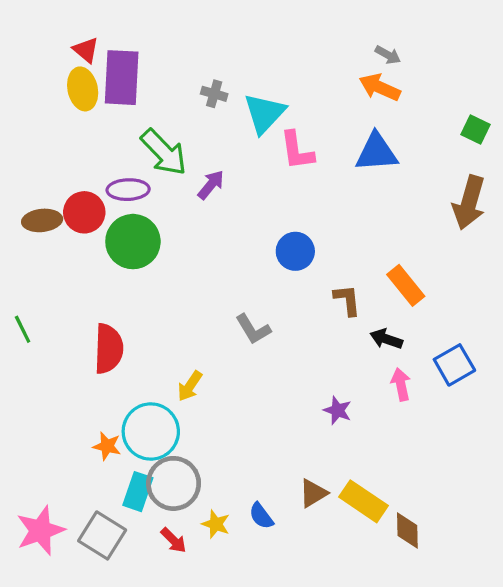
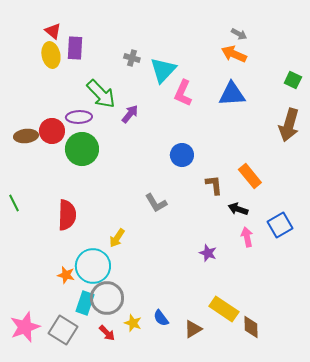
purple rectangle: (122, 78) -> (75, 48), size x0.7
pink L-shape: (297, 151) -> (183, 93), turned 32
brown triangle: (313, 493) -> (193, 329), moved

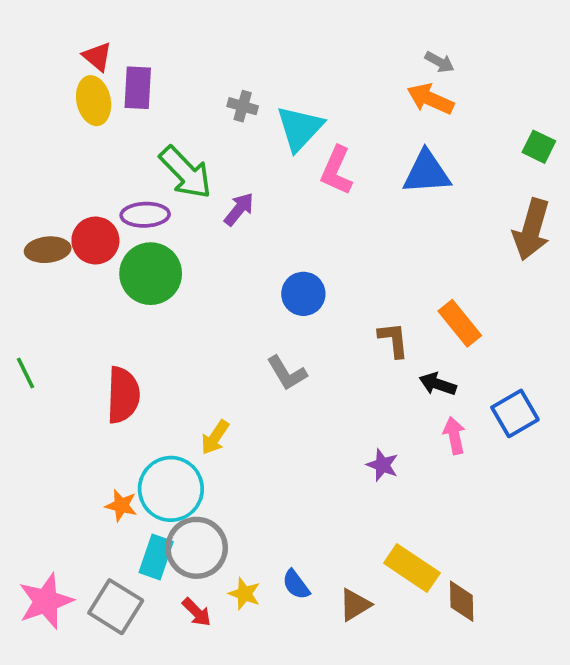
blue circle: (182, 155) -> (303, 294), moved

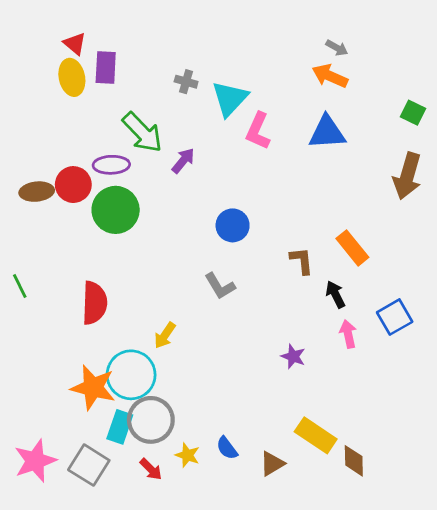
black arrow: (438, 384) -> (335, 294), turned 44
orange star: (121, 505) -> (93, 387), size x1.8

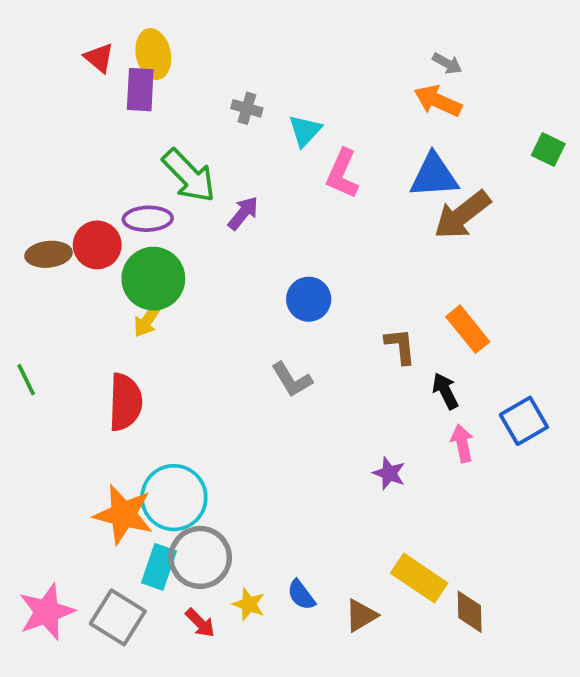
yellow ellipse: (72, 77) -> (153, 54), moved
cyan triangle: (230, 99) -> (305, 131), size x0.7
brown arrow: (407, 176) -> (462, 215), moved, turned 36
yellow arrow: (165, 335) -> (148, 320), moved

